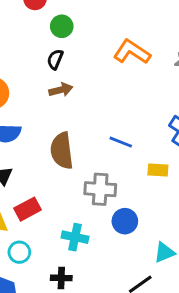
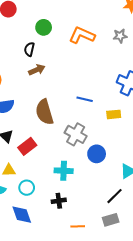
green circle: (62, 26) -> (44, 27), moved
gray cross: (100, 189) -> (76, 134), turned 35
red rectangle: (28, 209) -> (27, 146), moved

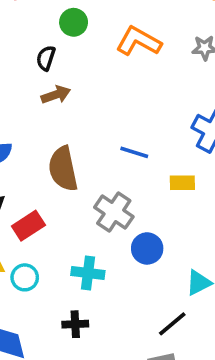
cyan circle: (27, 188) -> (25, 277), moved

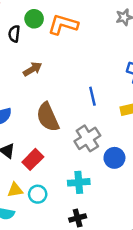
orange L-shape: (139, 41) -> (63, 25), moved
black semicircle: (46, 58) -> (14, 34), moved
blue line: (134, 152) -> (92, 96), turned 72
gray cross: (114, 212) -> (87, 138), turned 35

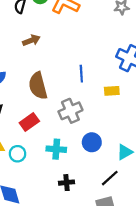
blue circle: (114, 158) -> (92, 142), moved
red rectangle: (33, 159) -> (29, 122), moved
black cross: (78, 218) -> (66, 183), moved

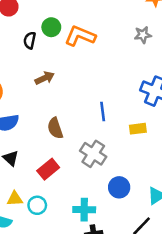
brown semicircle: (38, 86) -> (55, 128), size x0.7
gray cross: (70, 111) -> (93, 154), turned -30
cyan cross: (56, 149) -> (84, 210), moved

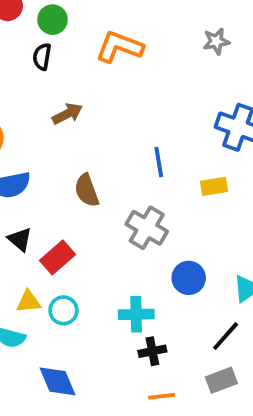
green circle: (51, 27) -> (53, 20), moved
red rectangle: (48, 169) -> (57, 257), moved

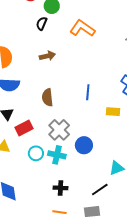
gray cross: (147, 228) -> (59, 130), moved
blue circle: (189, 278) -> (84, 145), moved
cyan circle: (63, 310) -> (36, 153), moved
cyan cross: (136, 314) -> (57, 155), moved

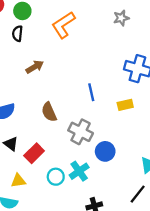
orange L-shape: (82, 28) -> (63, 25), turned -50
gray cross: (59, 130) -> (81, 132), moved
cyan cross: (57, 155) -> (79, 171), turned -30

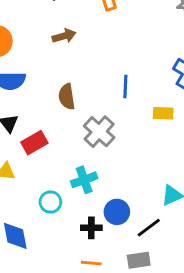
blue circle: (105, 151) -> (117, 212), moved
cyan circle: (56, 177) -> (50, 202), moved

